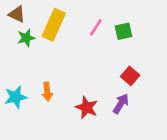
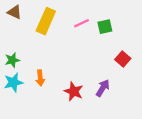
pink line: (96, 27) -> (81, 23), turned 32
green star: (26, 38) -> (12, 60), moved
red square: (130, 76) -> (123, 59), moved

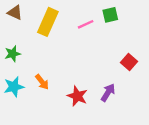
green square: (105, 27) -> (110, 15), moved
green star: (12, 60) -> (13, 54), moved
orange arrow: (40, 78) -> (42, 82), turned -32

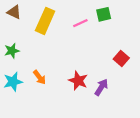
red star: (77, 96) -> (78, 81), moved

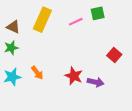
brown triangle: (14, 12) -> (13, 27), moved
purple arrow: (101, 87) -> (96, 82), turned 70

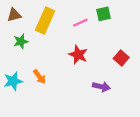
brown triangle: (13, 27) -> (14, 15), moved, turned -40
green star: (11, 48) -> (21, 41), moved
red star: (74, 76) -> (78, 55), moved

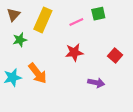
brown triangle: (14, 15) -> (13, 15), turned -32
red star: (78, 55) -> (74, 52), turned -30
orange arrow: (40, 77) -> (38, 73), size x1.5

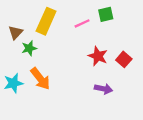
brown triangle: (13, 15) -> (16, 32), moved
green star: (20, 40) -> (29, 48), moved
red star: (74, 52) -> (98, 56), moved, turned 30

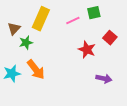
red square: (124, 59) -> (110, 38), moved
purple arrow: (104, 89) -> (104, 79), moved

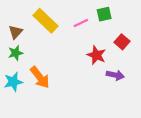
yellow rectangle: (41, 19) -> (45, 21), turned -70
green star: (26, 43) -> (16, 53), moved
purple arrow: (104, 79) -> (115, 75), moved

